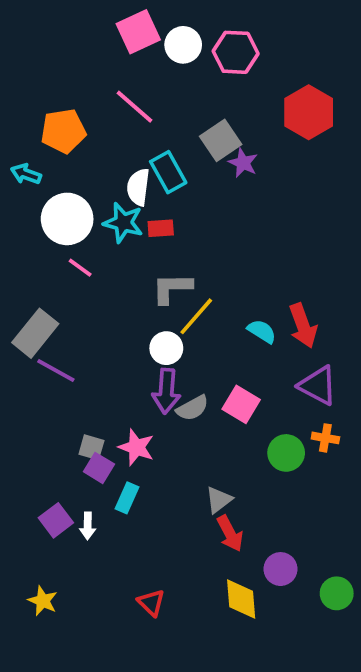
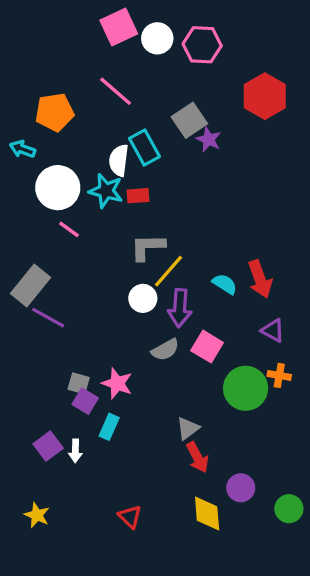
purple triangle: (318, 386) -> (273, 330), size x0.7
purple arrow: (166, 391) -> (180, 308), moved
green circle: (286, 453) -> (246, 388), size x1.4

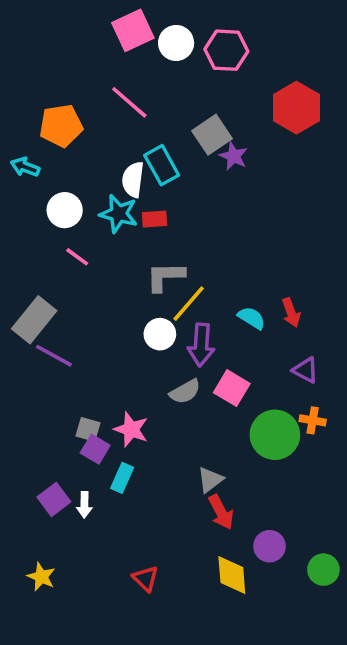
white circle: (58, 188) -> (65, 210), size x0.7
red arrow: (260, 279) -> (291, 313), size x0.7

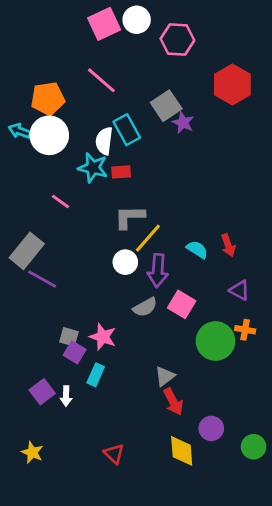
white circle: (176, 43) -> (137, 20), moved
white circle: (65, 210) -> (49, 135), moved, size x1.4

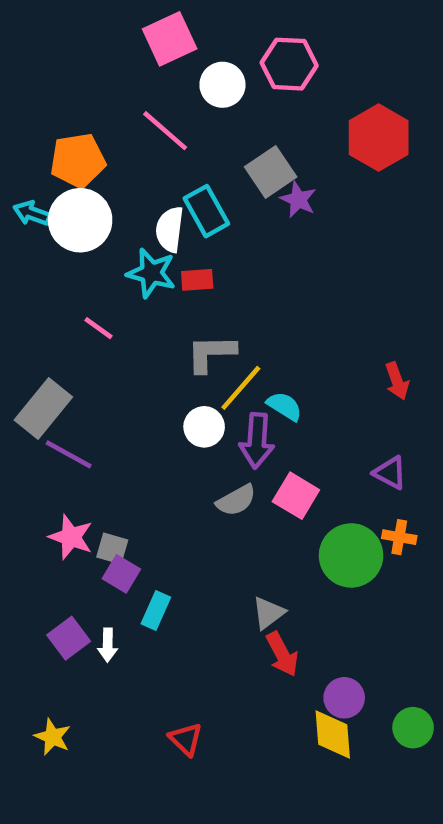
white circle: (137, 20) -> (222, 85), moved
red arrow: (228, 245) -> (397, 381), moved
cyan semicircle: (197, 249) -> (284, 406), moved
pink star: (103, 337) -> (71, 537), moved
yellow diamond: (182, 451) -> (333, 735), moved

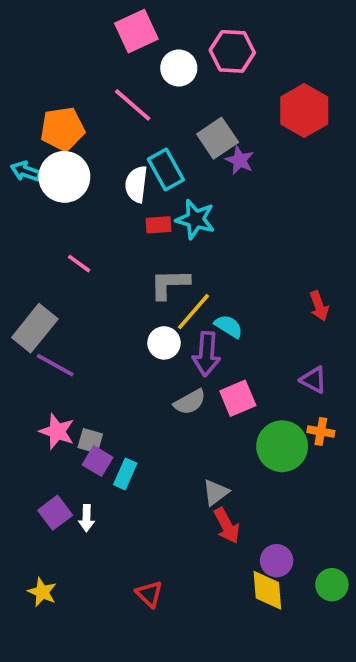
cyan star: (151, 273) -> (195, 219), moved
pink square: (296, 496) -> (238, 398), turned 36
cyan rectangle: (156, 611) -> (125, 474), moved

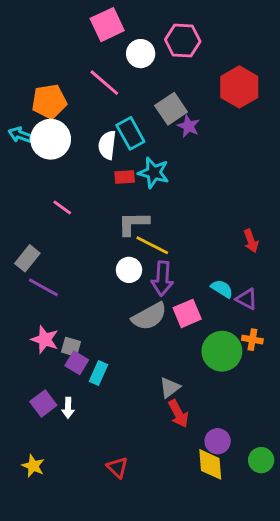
yellow line: (194, 312) -> (152, 245), turned 76
cyan semicircle: (229, 326) -> (222, 289), moved
gray rectangle: (35, 328) -> (27, 258), size x0.7
gray semicircle: (190, 402) -> (149, 316), size x1.4

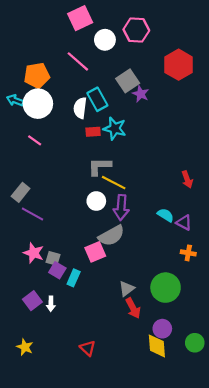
pink line: (62, 207) -> (35, 140), moved
pink square: (187, 313) -> (95, 252), moved
green circle: (222, 351) -> (166, 288), moved

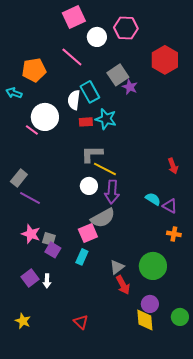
white circle: (38, 104) -> (45, 117), moved
cyan rectangle: (74, 278) -> (82, 257), moved

